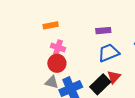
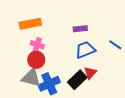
orange rectangle: (51, 25) -> (30, 24), size x1.5
gray triangle: (52, 82) -> (31, 78), size x1.5

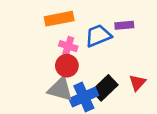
blue trapezoid: (85, 50) -> (98, 36), moved
black rectangle: (77, 80) -> (105, 88), moved

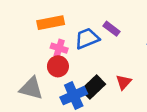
purple rectangle: (124, 25) -> (111, 29), turned 42
gray triangle: (60, 89) -> (31, 88), moved

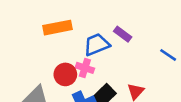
pink cross: (59, 48) -> (85, 68), moved

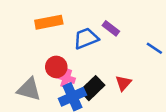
pink cross: (85, 68) -> (66, 78), moved

